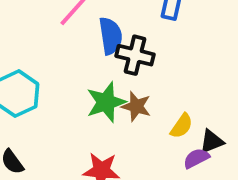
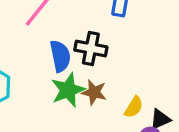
blue semicircle: (111, 36) -> (60, 56), moved

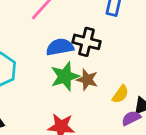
blue semicircle: (60, 56) -> (60, 47), turned -92

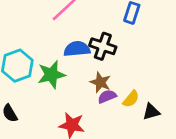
green star: (65, 76) -> (51, 75), moved
purple semicircle: (131, 118) -> (107, 96), moved

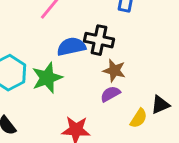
brown star: (100, 82) -> (114, 70), moved
yellow semicircle: (131, 99) -> (139, 118), moved

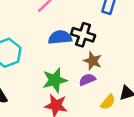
green star: (47, 78) -> (55, 80), moved

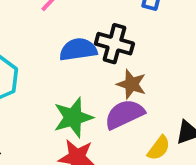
purple semicircle: (87, 80) -> (124, 114), size x1.5

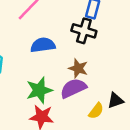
black cross: (114, 44) -> (84, 31), moved

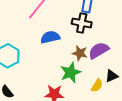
purple semicircle: (73, 88) -> (99, 50), moved
green star: (39, 90) -> (70, 72), moved

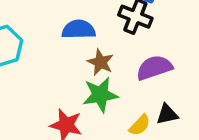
brown star: (80, 53) -> (100, 62), moved

